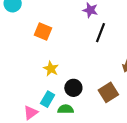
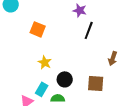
brown square: (108, 92) -> (96, 83), turned 36

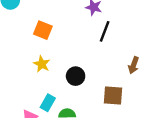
yellow star: (45, 62) -> (42, 64), moved
black circle: (65, 79) -> (76, 76), moved

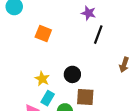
yellow star: (42, 64) -> (42, 79), moved
brown square: (113, 95) -> (85, 97), moved

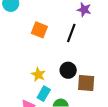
black line: (98, 35) -> (71, 33), moved
brown square: (85, 97) -> (86, 83), moved

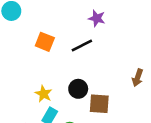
black line: (71, 33) -> (82, 46), turned 42

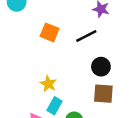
black circle: (78, 89) -> (101, 67), moved

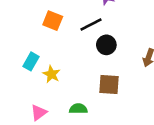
black circle: (101, 67) -> (106, 45), moved
cyan rectangle: (54, 106) -> (31, 61), moved

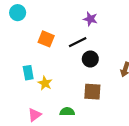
cyan rectangle: (31, 61) -> (28, 73), turned -40

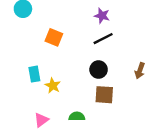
black line: (78, 42) -> (103, 39), moved
black circle: (90, 59) -> (99, 70), moved

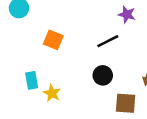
purple star: (102, 16) -> (127, 14), moved
brown square: (104, 95) -> (126, 103), moved

